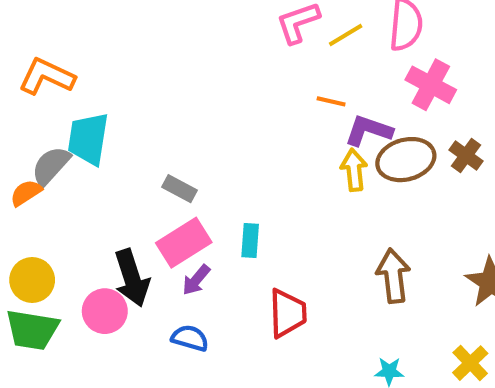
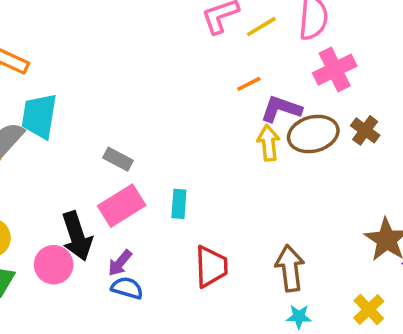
pink cross: (431, 85) -> (335, 70), turned 36
orange line: (331, 101) -> (249, 84), turned -40
brown arrow: (393, 276) -> (290, 268), moved
purple arrow: (196, 280) -> (120, 263), moved

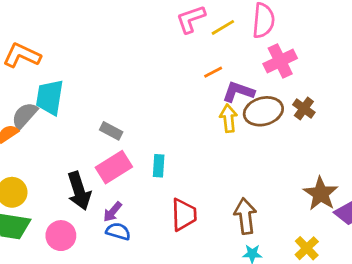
pink circle: (54, 265) -> (61, 236), moved

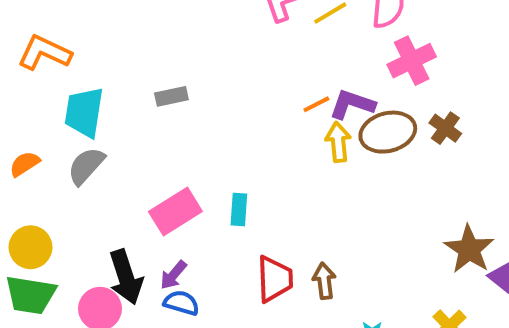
orange line: (213, 72) -> (316, 104), moved
gray semicircle: (25, 115) -> (86, 166), moved
gray rectangle: (111, 131) -> (171, 96), moved, turned -40
black arrow: (79, 191) -> (126, 277), moved
brown arrow: (245, 216) -> (324, 281), moved, size x0.7

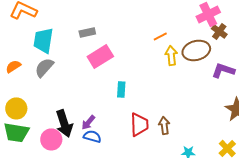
purple L-shape: (352, 104) -> (223, 70), moved
brown cross: (445, 128) -> (219, 31), moved
pink rectangle: (175, 211) -> (100, 56), moved

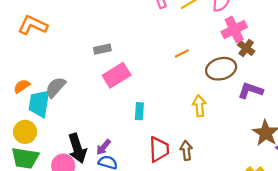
cyan trapezoid: (43, 40) -> (39, 104), moved
yellow arrow: (171, 55) -> (199, 106), moved

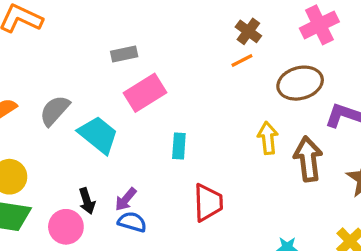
brown cross: (246, 48) -> (248, 31), moved
cyan trapezoid: (39, 104) -> (98, 135), moved, turned 120
black arrow: (77, 148) -> (87, 201), size x0.6
brown arrow: (186, 150) -> (308, 159), moved, size x1.5

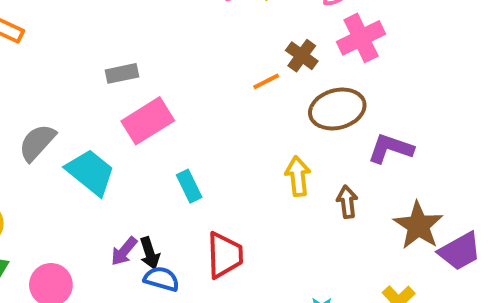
brown cross: (248, 31) -> (302, 56), moved
cyan rectangle: (179, 146) -> (189, 186), turned -30
brown arrow: (308, 159) -> (347, 202), size x0.6
black arrow: (87, 201) -> (150, 253), moved
blue semicircle: (132, 222) -> (162, 279), moved

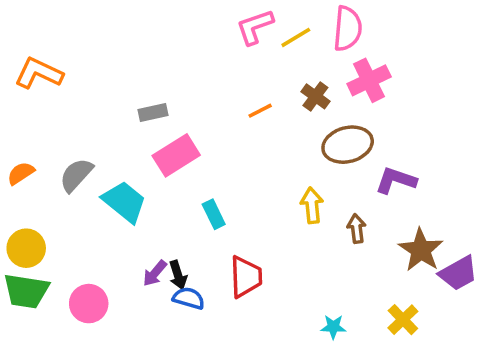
orange line: (266, 81) -> (260, 111), moved

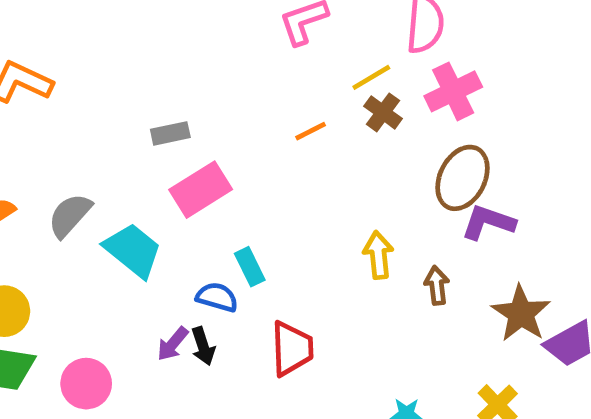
yellow line: (296, 37) -> (371, 77), moved
brown ellipse: (348, 145) -> (462, 178), moved, turned -48
blue semicircle: (189, 298) -> (217, 297), moved

